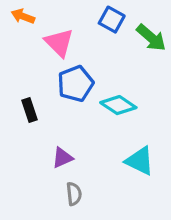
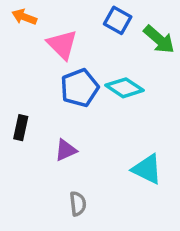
cyan diamond: (118, 105) -> (124, 88), moved
black rectangle: (30, 110) -> (21, 128), moved, turned 30
purple triangle: (62, 158) -> (66, 150), moved

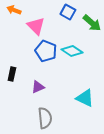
blue pentagon: (80, 88) -> (46, 51), turned -30
gray semicircle: (78, 204) -> (45, 118), size x1.5

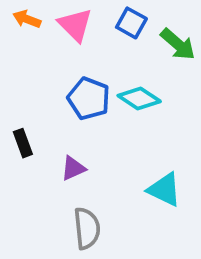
pink triangle: (36, 26) -> (75, 25), moved
black rectangle: (12, 74) -> (23, 143), turned -32

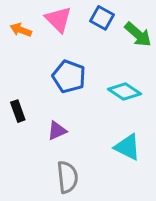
orange arrow: (27, 19) -> (21, 30), moved
cyan diamond: (139, 99) -> (124, 91), moved

